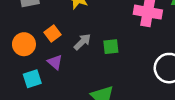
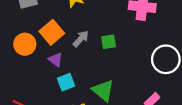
orange square: (53, 34) -> (52, 32), size x1.5
cyan square: (32, 79) -> (66, 82), moved

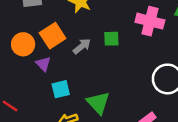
green square: (109, 42) -> (111, 39), moved
purple triangle: (56, 60) -> (43, 64), moved

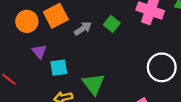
green square: (111, 39) -> (112, 24), turned 35
purple triangle: (43, 64) -> (39, 52), moved

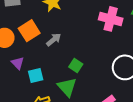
green square: (112, 24) -> (76, 66), moved

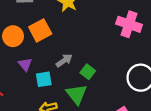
gray arrow: (54, 40) -> (64, 60), moved

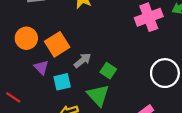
pink cross: (129, 24) -> (149, 17), turned -35
orange square: (40, 30) -> (57, 44), moved

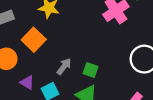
orange square: (57, 44) -> (34, 40), moved

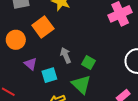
gray arrow: (64, 66) -> (66, 55), turned -70

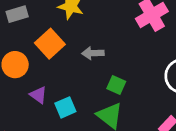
gray arrow: (66, 55) -> (93, 53), moved, turned -63

